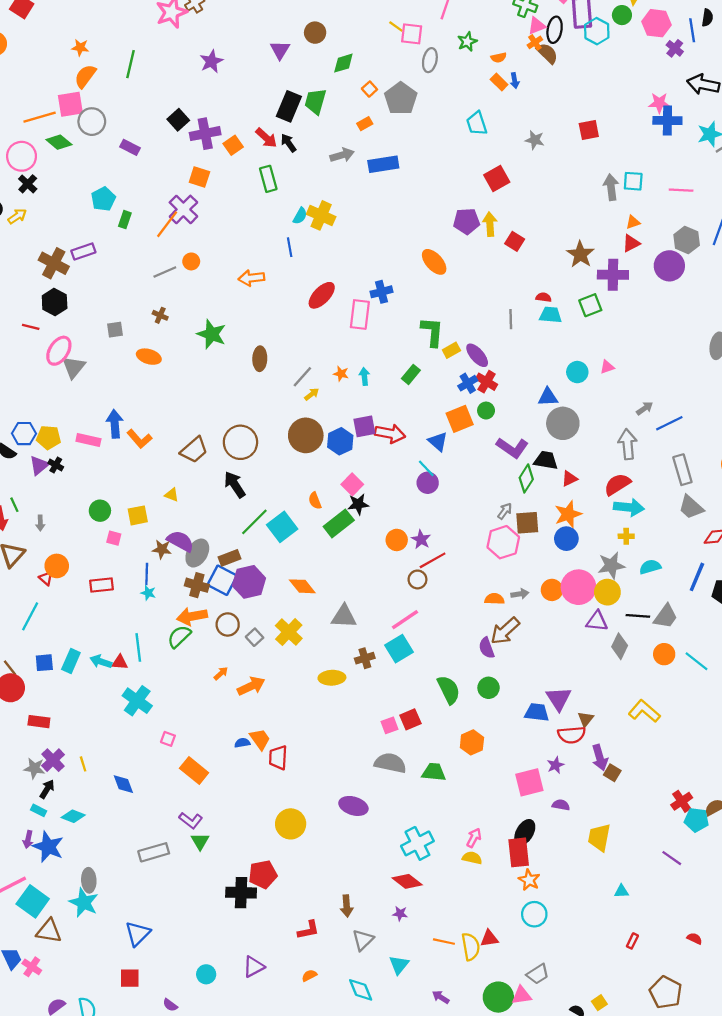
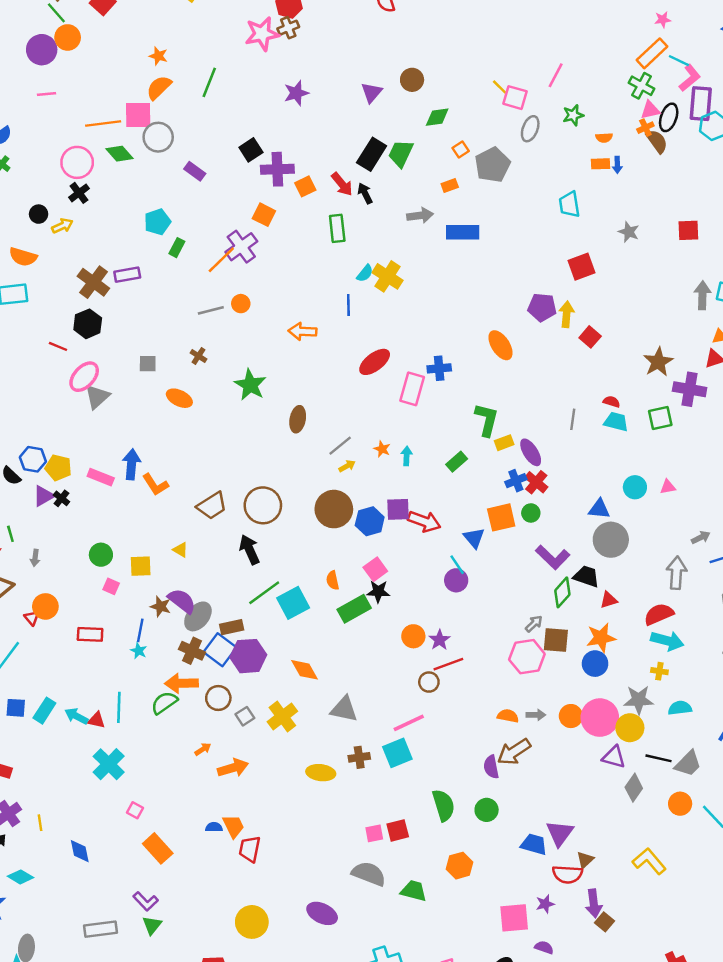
orange rectangle: (499, 82) -> (600, 164), turned -56

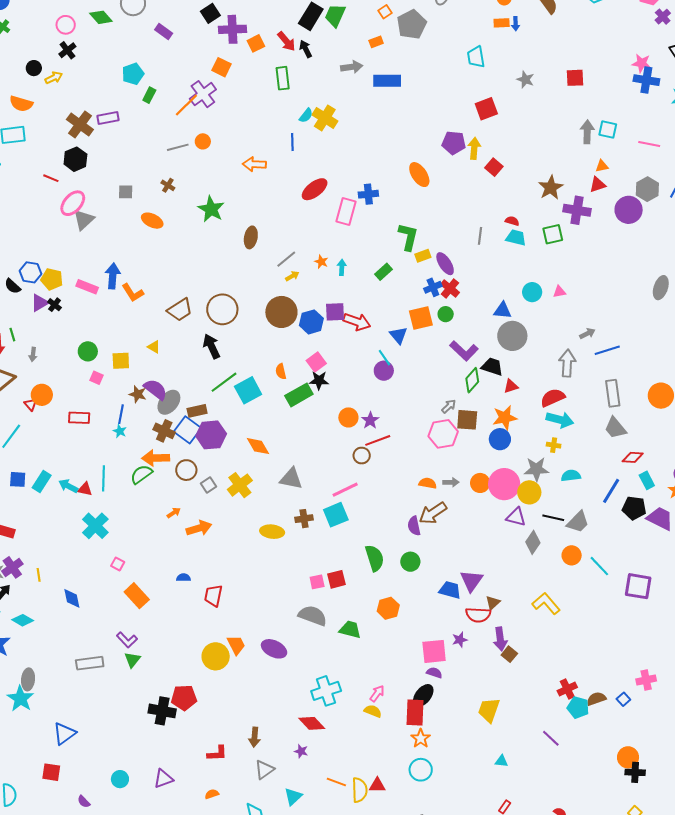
pink circle: (77, 162) -> (66, 25), size x0.7
orange trapezoid: (233, 826) -> (236, 645), moved
purple semicircle: (544, 947) -> (434, 673), moved

